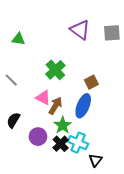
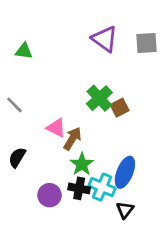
green cross: (55, 70) -> (99, 98), moved
blue ellipse: (83, 106) -> (125, 172), moved
purple circle: (38, 137) -> (50, 195), moved
black cross: (61, 144) -> (79, 188), turned -35

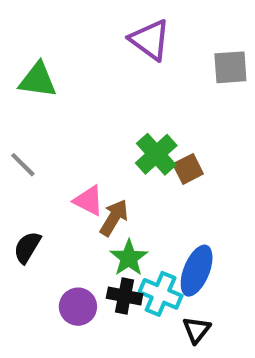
purple triangle: (105, 39) -> (150, 40), moved
green triangle: (24, 51) -> (38, 80), size x1.4

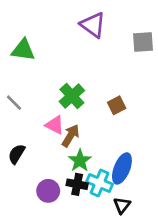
green cross: (156, 154) -> (72, 96), moved

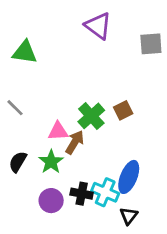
green cross: (72, 96) -> (91, 116), moved
pink triangle: (55, 125) -> (58, 131), turned -30
green star: (80, 161) -> (51, 162), moved

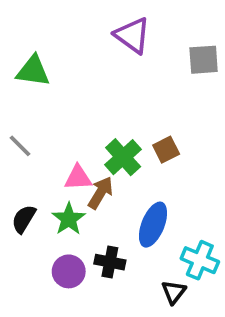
blue ellipse: (129, 177) -> (153, 225), moved
cyan cross: (105, 192) -> (200, 260), moved

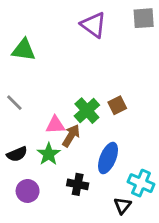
gray square: (204, 60) -> (144, 18), moved
black semicircle: (24, 219) -> (17, 154), turned -144
purple circle: (69, 271) -> (28, 191), moved

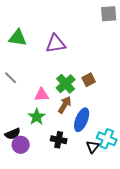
purple triangle: (93, 25) -> (56, 44), moved, turned -45
brown arrow: (71, 136) -> (65, 105), moved
black semicircle: (17, 154) -> (13, 134), moved
black triangle: (123, 205) -> (93, 147), moved

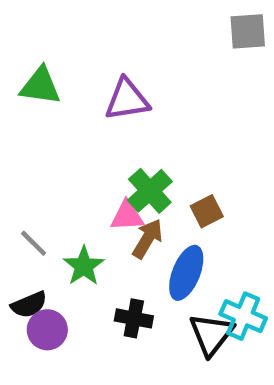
gray line: (11, 78) -> (34, 243), moved
brown square: (89, 80) -> (207, 211), moved
pink triangle: (42, 95) -> (127, 216), moved
black triangle: (93, 147) -> (211, 334), size x1.5

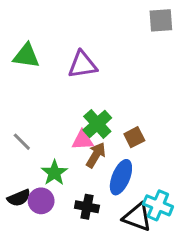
gray line: (34, 243) -> (22, 142), moved
purple circle: (47, 330) -> (41, 201), moved
black triangle: (211, 334) -> (137, 217), turned -48

